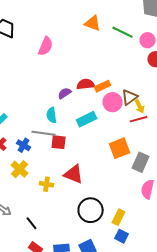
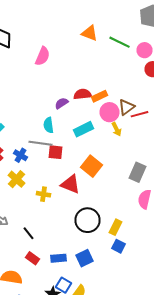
yellow arrow: (140, 106) -> (116, 129), moved
red line: (139, 119) -> (140, 114), moved
orange square: (120, 148) -> (92, 166), moved, turned -30

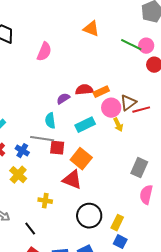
green line: (120, 42) -> (131, 45), moved
orange square: (92, 166) -> (81, 159), moved
yellow cross: (44, 194) -> (45, 201), moved

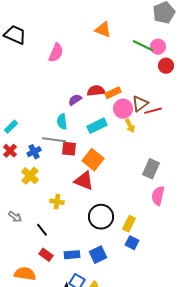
blue cross: (22, 151) -> (34, 152), turned 32

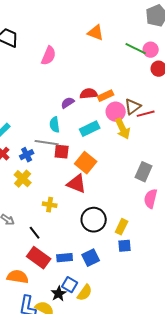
yellow arrow: (130, 126) -> (123, 129), size x1.5
blue square: (132, 243) -> (125, 246), turned -32
red rectangle: (46, 255) -> (39, 258), size x1.6

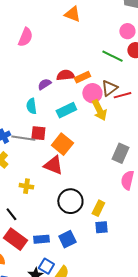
green line: (136, 49) -> (112, 56), moved
gray line: (47, 143) -> (23, 138), moved

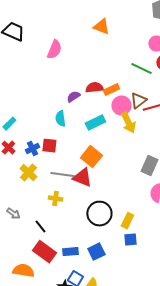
red square: (38, 133) -> (49, 146), moved
gray line: (23, 138) -> (62, 175), moved

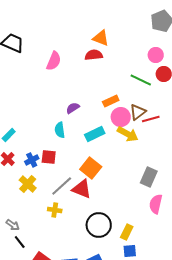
red semicircle: (94, 88) -> (94, 55), moved
yellow arrow: (128, 123) -> (128, 134), turned -35
gray line: (62, 175) -> (62, 186), turned -50
black line: (40, 227) -> (20, 242), moved

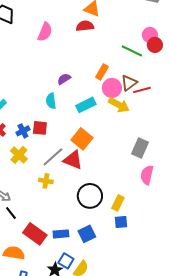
pink circle: (156, 55) -> (150, 35), moved
orange rectangle: (111, 101) -> (102, 72), turned -35

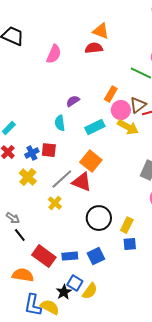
yellow cross: (46, 181) -> (55, 203), turned 32

